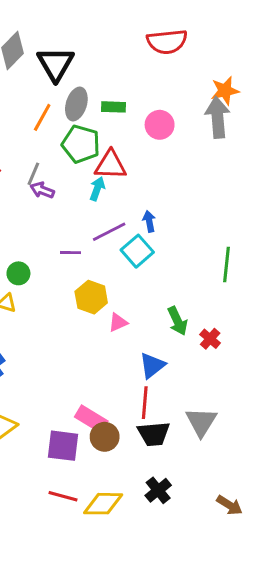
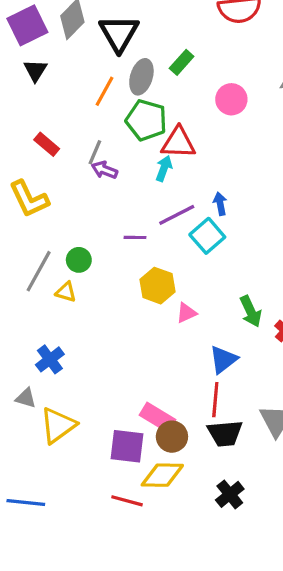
green rectangle: (114, 107) -> (182, 62), moved, turned -50
yellow diamond: (103, 504) -> (162, 475), moved

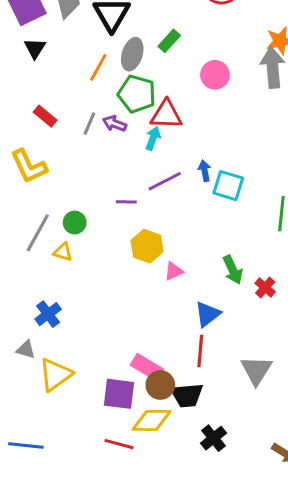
purple arrow: (104, 170) -> (115, 124), moved
cyan square: (207, 236) -> (228, 186), moved, turned -32
black trapezoid: (225, 433) -> (187, 395), moved

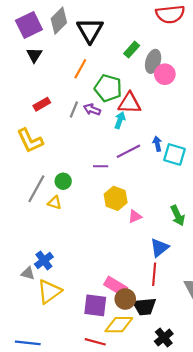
gray ellipse: (132, 54) -> (153, 61), moved
red rectangle: (45, 116) -> (42, 104), turned -70
blue cross: (48, 314) -> (44, 260), moved

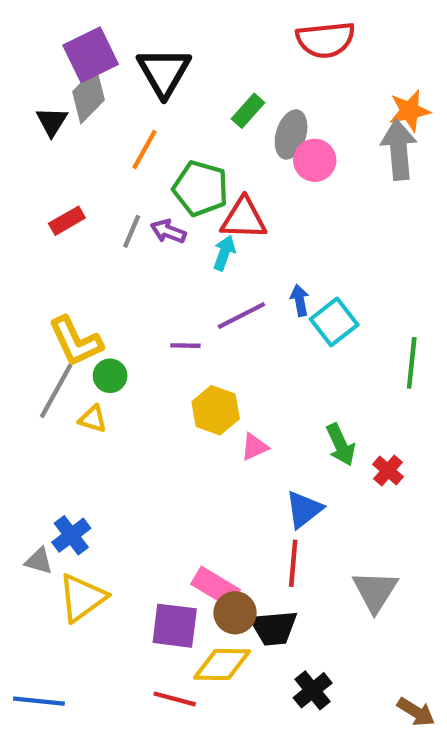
gray diamond: (59, 21) -> (88, 96), moved
purple square: (29, 25) -> (91, 55), moved
yellow L-shape: (30, 141) -> (76, 341), moved
cyan square: (174, 154) -> (334, 322), turned 35

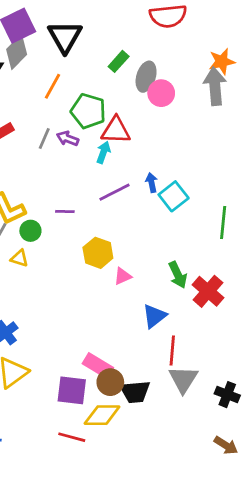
purple line: (185, 346) -> (65, 211), moved
red cross: (388, 471) -> (208, 291), size x1.6
red line: (293, 563) -> (172, 350), moved
gray triangle: (375, 591) -> (183, 379), moved
black cross: (313, 690) -> (227, 395), moved, turned -30

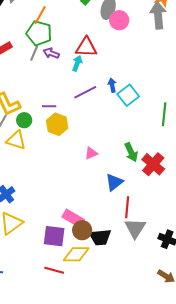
green pentagon: (88, 111) -> (39, 33), moved
yellow hexagon: (98, 253) -> (57, 124), moved
yellow triangle: (19, 258) -> (16, 140), size x1.5

